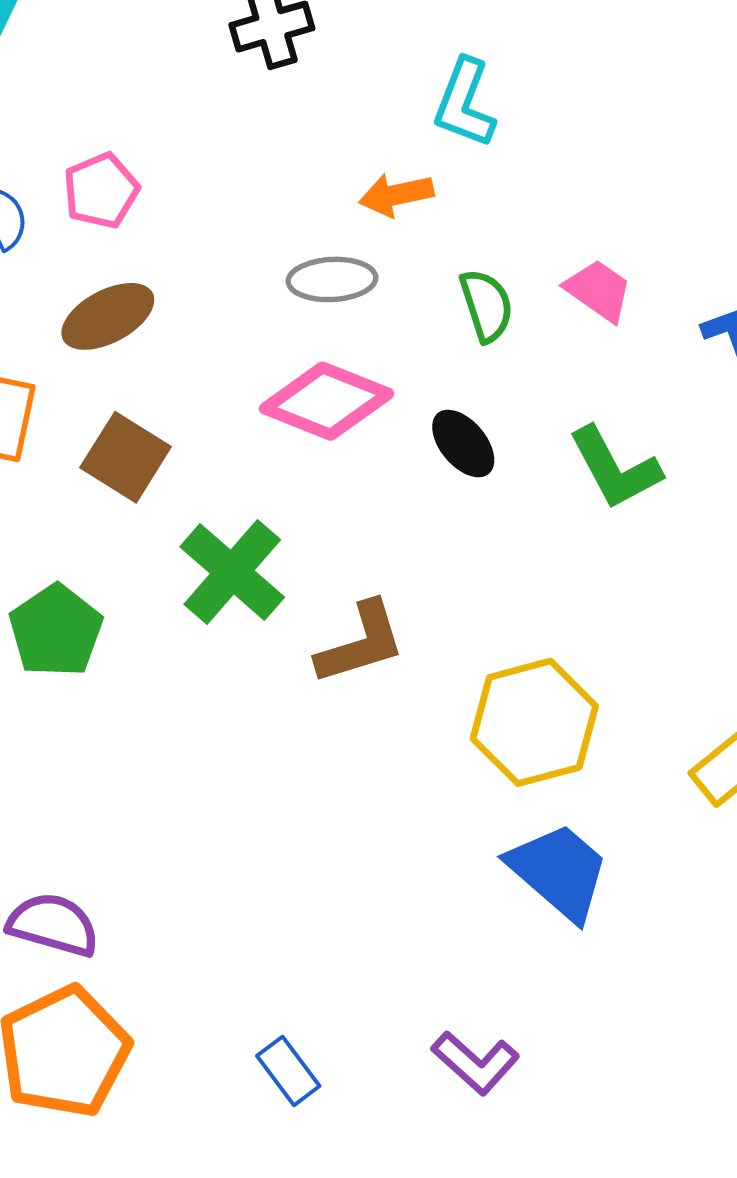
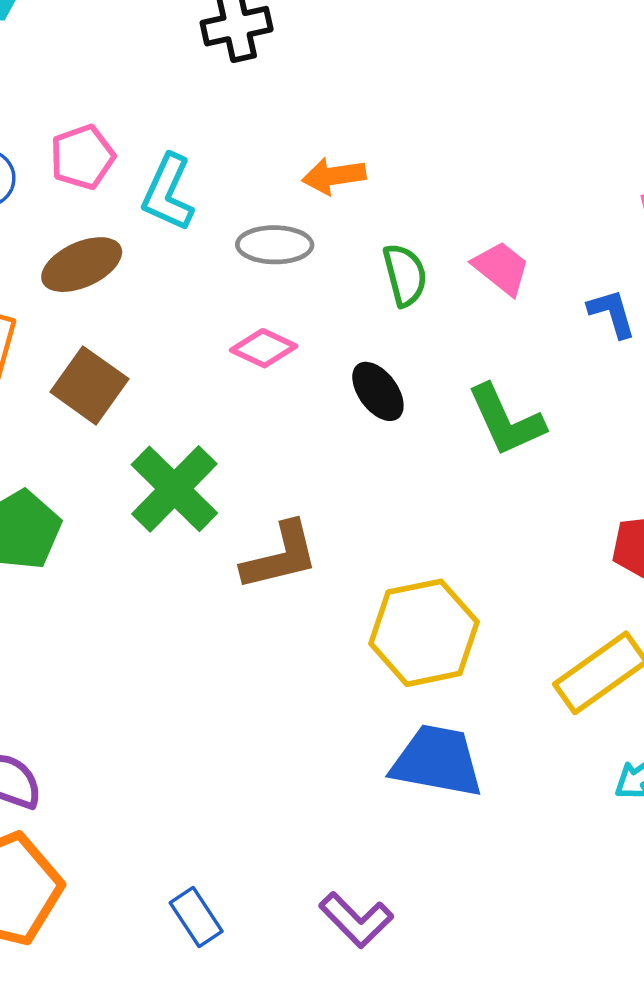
cyan L-shape: (465, 103) -> (168, 193), moved
pink diamond: (327, 401) -> (264, 348), size x0.6
blue trapezoid: (559, 871) -> (437, 761), turned -34

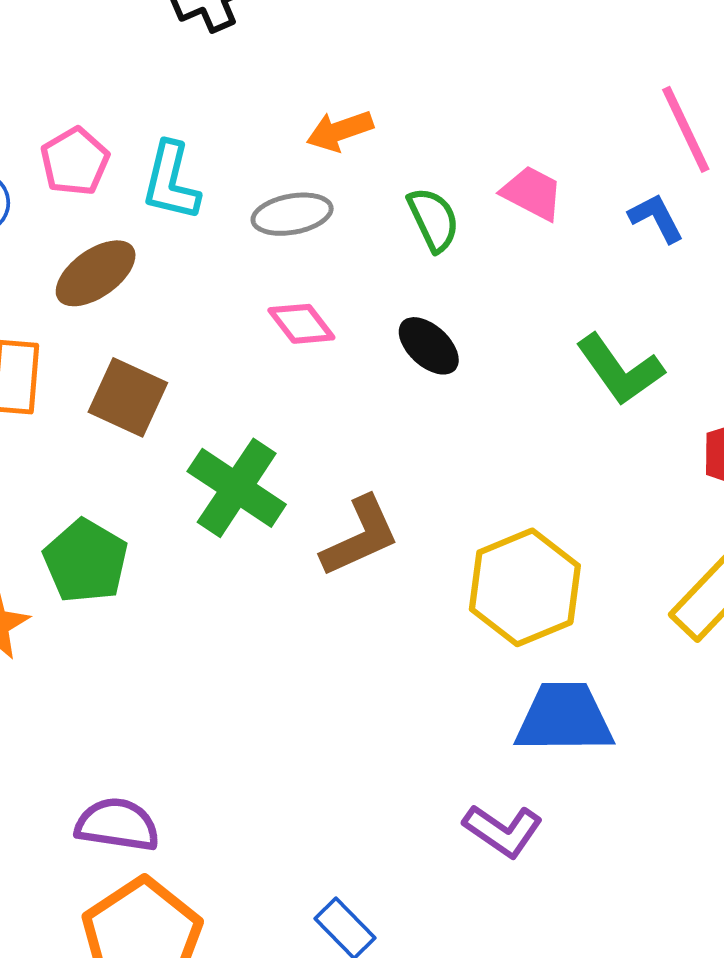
pink diamond: (264, 348) -> (301, 324), turned 38
green L-shape: (506, 420) -> (620, 370), moved
purple L-shape: (356, 920) -> (503, 831), moved

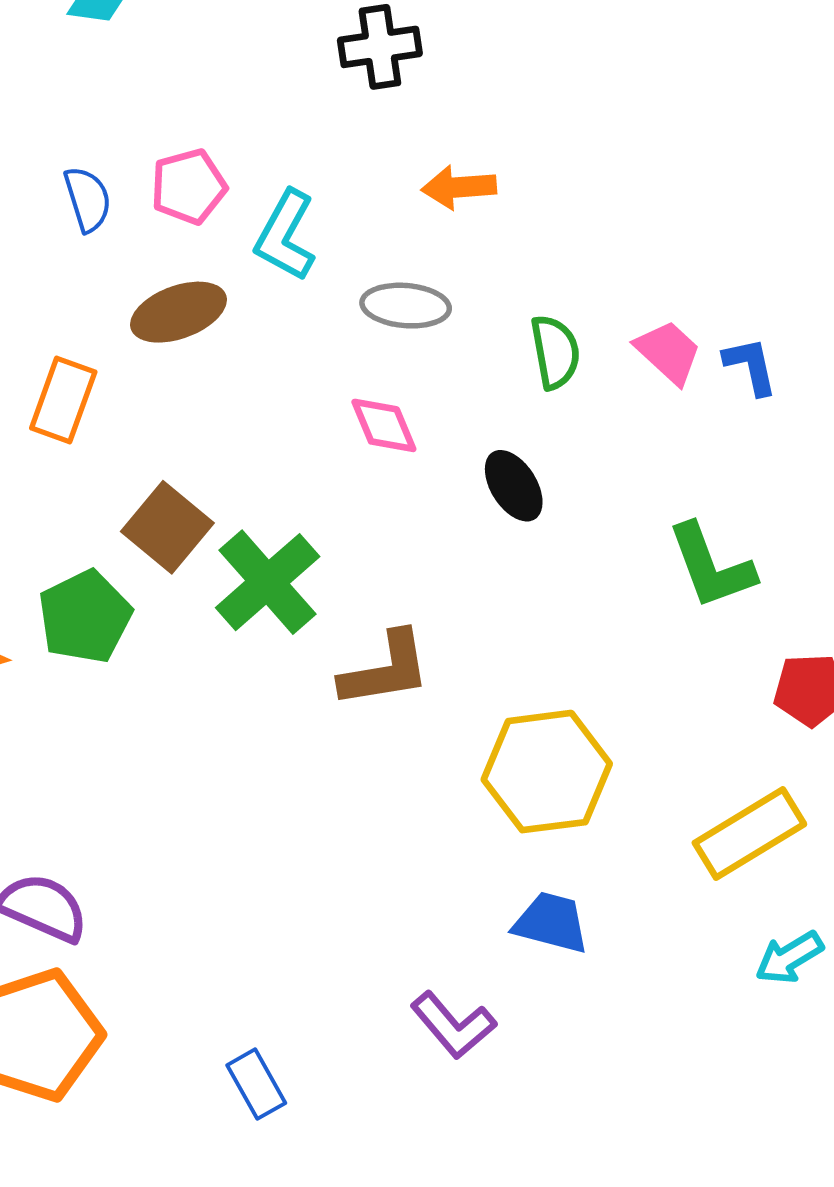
orange arrow: (340, 131) -> (459, 187), moved
blue L-shape: (656, 218) -> (751, 366), moved
brown square: (128, 397) -> (167, 527), moved
blue trapezoid: (564, 718) -> (551, 923), size x0.7

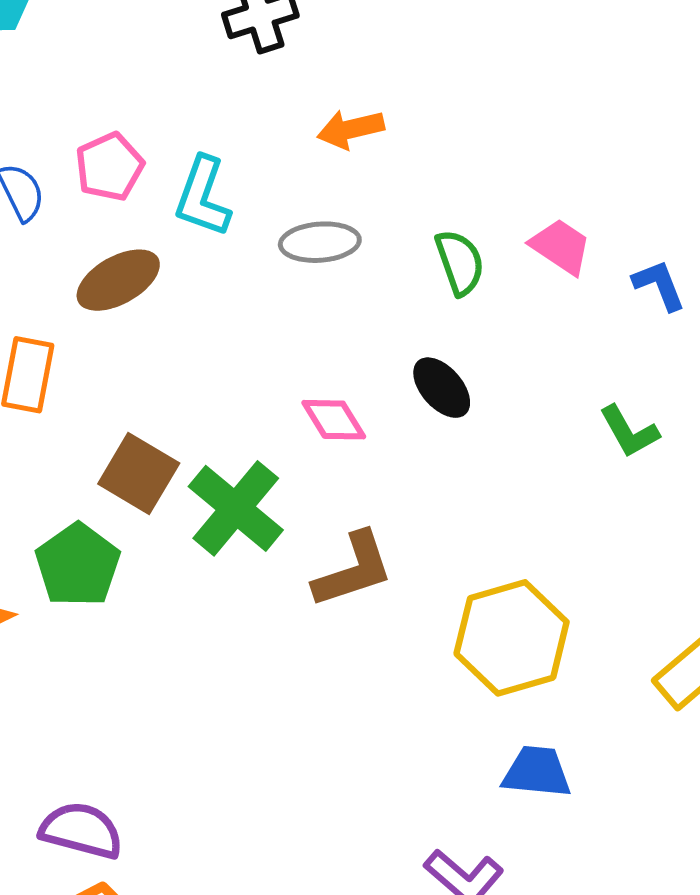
blue L-shape: (751, 366) -> (659, 285), moved
pink diamond: (384, 425) -> (334, 420), moved
green L-shape: (711, 566) -> (629, 431), size x0.7

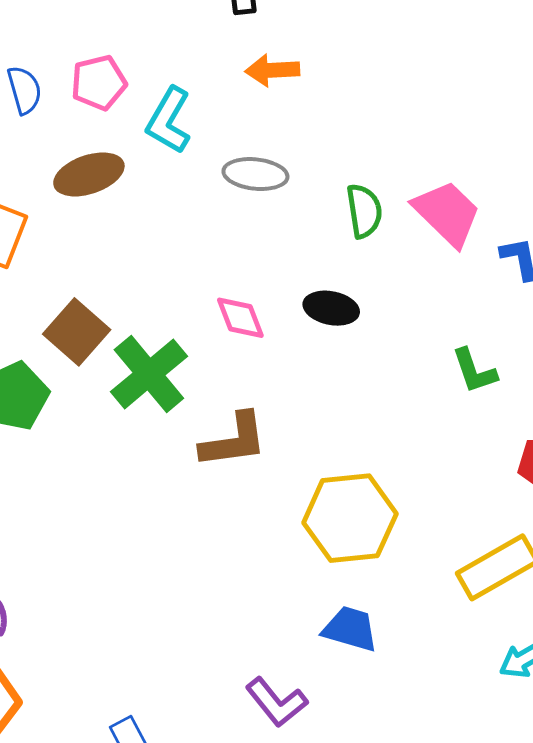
orange arrow: (351, 129) -> (272, 70), moved
pink trapezoid: (561, 247) -> (447, 213), size x1.4
black ellipse: (442, 388) -> (331, 308), turned -48

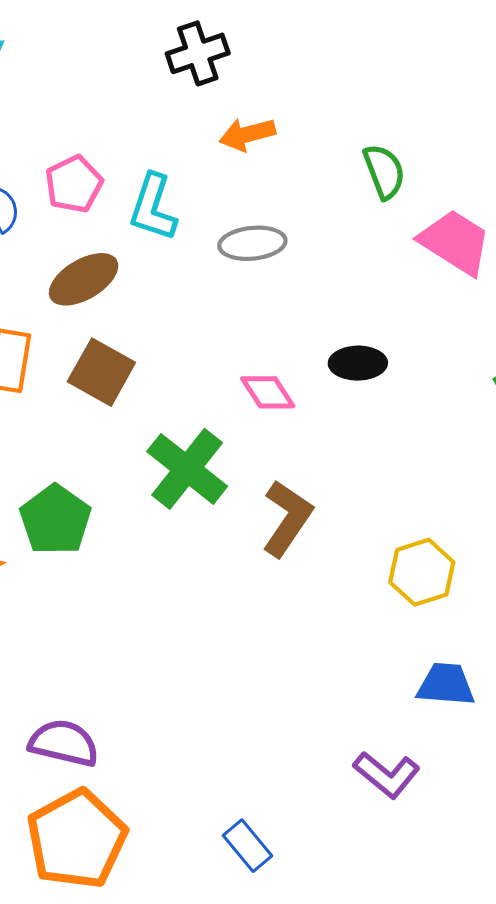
green semicircle: (364, 211) -> (384, 172), moved
brown square: (77, 332) -> (101, 372), moved
brown L-shape: (234, 440) -> (287, 518), turned -36
yellow hexagon: (350, 518) -> (422, 572), size x0.7

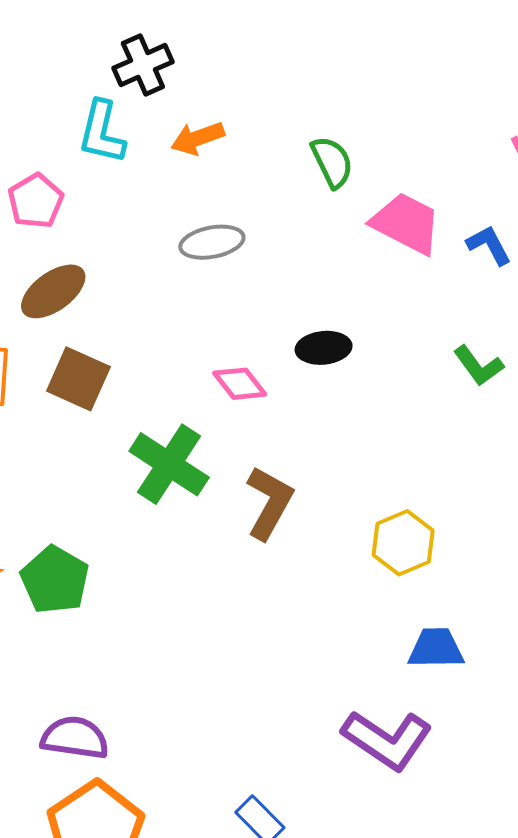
cyan L-shape: (153, 207) -> (102, 132), moved
green pentagon: (55, 520) -> (55, 580), moved
purple L-shape: (387, 775) -> (387, 740), size x1.4

